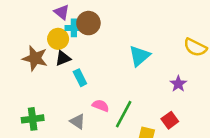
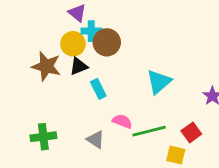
brown circle: (88, 23) -> (107, 42), moved
cyan triangle: (139, 56) -> (159, 82), moved
green line: (124, 114) -> (149, 131), turned 48
red square: (170, 120) -> (191, 132), moved

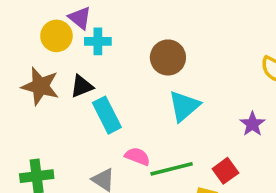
brown circle: (107, 42) -> (168, 57), moved
yellow circle: (73, 44) -> (56, 36), moved
cyan rectangle: (98, 89) -> (107, 115), size x1.4

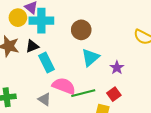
cyan cross: (98, 41) -> (41, 21), size x1.6
purple star: (252, 124) -> (117, 68), moved
pink semicircle: (137, 156) -> (64, 86), size x1.6

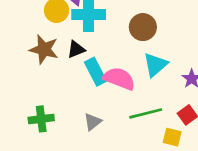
pink semicircle: (64, 86) -> (119, 79), moved
gray triangle: (44, 99) -> (93, 122), turned 48

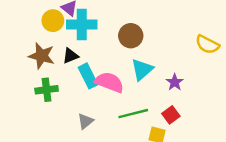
green cross: (41, 119) -> (47, 90), moved

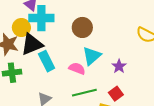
yellow circle: (53, 21) -> (21, 27), moved
black triangle: (70, 56) -> (32, 44), size x1.6
pink semicircle: (109, 82) -> (77, 68), moved, size x0.7

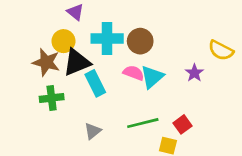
cyan cross: (41, 18) -> (107, 38), moved
purple star: (119, 66) -> (194, 73), moved
pink semicircle: (77, 68) -> (134, 73), moved

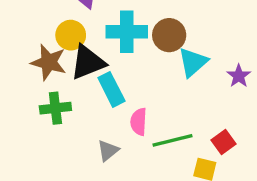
pink semicircle: (134, 73) -> (139, 122), moved, turned -108
cyan triangle: (152, 77) -> (193, 62), moved

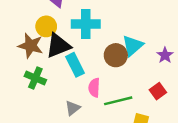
brown circle: (169, 35) -> (116, 55), moved
green cross: (55, 108) -> (35, 78), turned 30
red square: (223, 142) -> (158, 91), moved

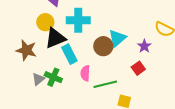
brown star: (31, 46) -> (26, 50), moved
green cross: (35, 78) -> (53, 77), moved
red square: (158, 91) -> (138, 68), moved
gray triangle: (73, 108) -> (38, 79), moved

